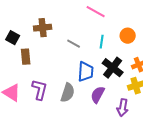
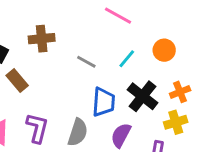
cyan line: (102, 42) -> (127, 59), turned 32
brown rectangle: (26, 57) -> (17, 80), turned -35

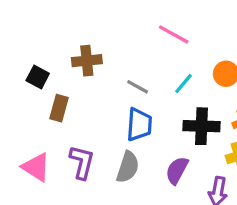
brown rectangle: (17, 80) -> (59, 108), turned 55
black cross: (143, 96) -> (201, 126), turned -36
blue trapezoid: (104, 102) -> (139, 124), moved

